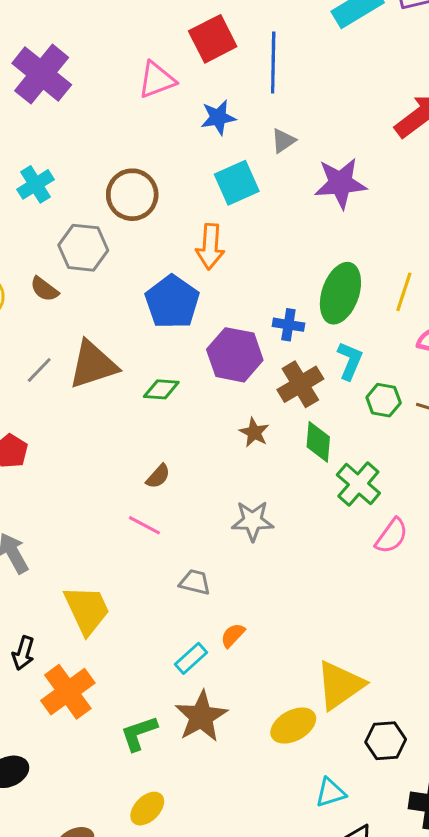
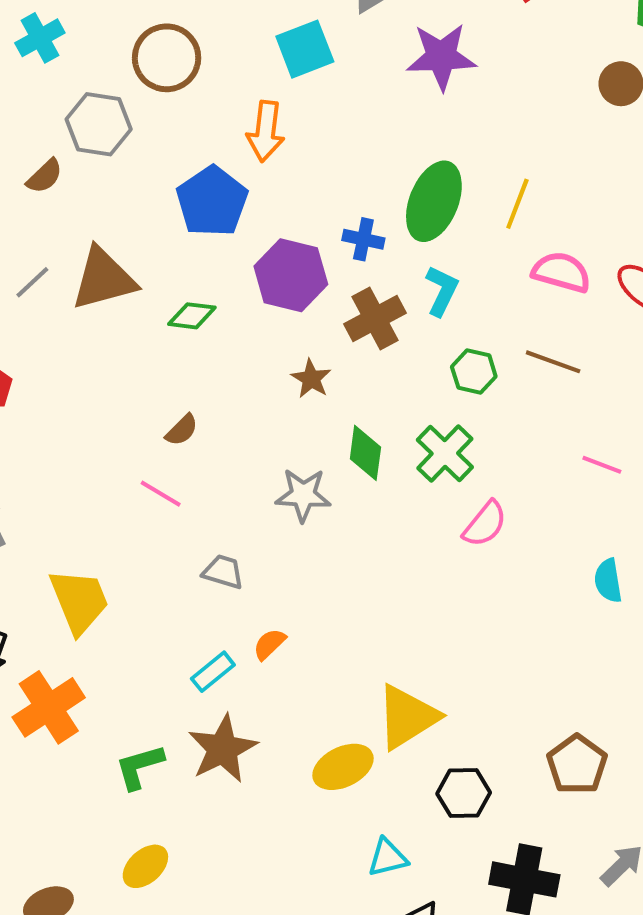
brown semicircle: (44, 289) -> (45, 176), turned -84
green hexagon: (384, 400) -> (474, 372), moved
green diamond: (318, 442) -> (365, 453), moved

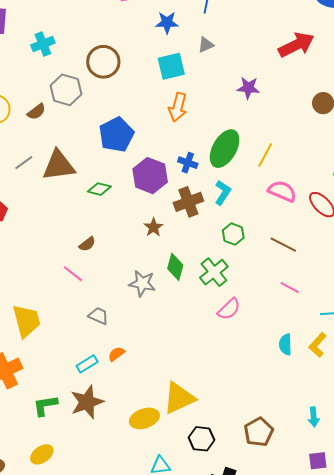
purple star: (441, 57) -> (248, 88), moved, size x0.7
orange arrow: (266, 131) -> (178, 107), moved
brown line: (553, 362) -> (283, 245), moved

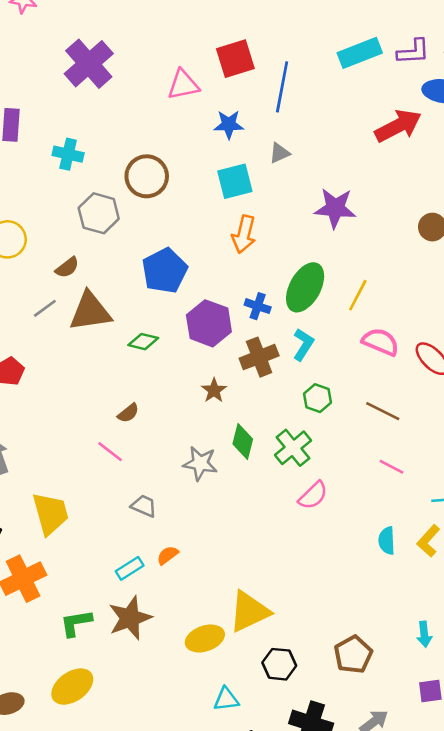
cyan cross: (43, 44) -> (68, 154), turned 35
red arrow: (296, 45) -> (398, 126), moved
purple star: (248, 88) -> (335, 208), size x1.4
brown semicircle: (36, 112) -> (67, 267), moved
yellow ellipse: (42, 454) -> (72, 687), size x1.4

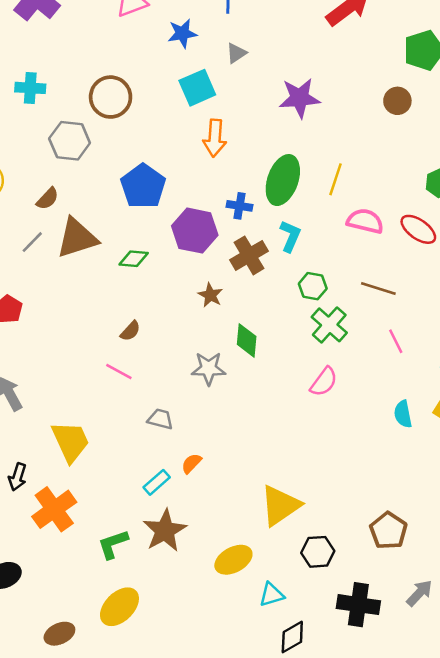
green cross: (293, 448) -> (329, 325), moved
pink line: (391, 467) -> (396, 341), turned 45
yellow ellipse: (205, 638) -> (233, 560), moved

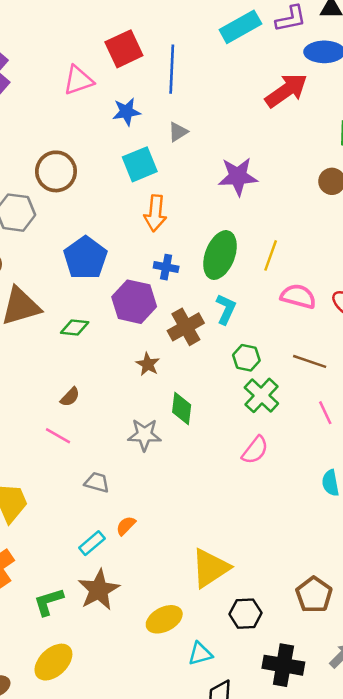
blue cross: (239, 206) -> (166, 267), moved

